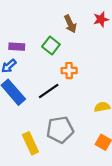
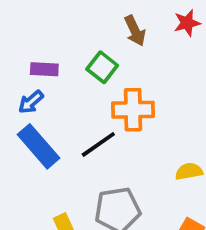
orange cross: (69, 71) -> (133, 110), size x1.5

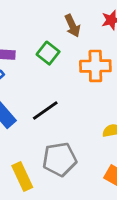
orange cross: (133, 110) -> (95, 66), moved

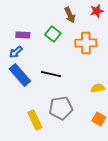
black line: (45, 110) -> (51, 74), turned 48

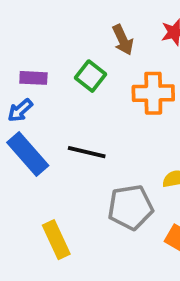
gray pentagon: (61, 108) -> (130, 207), moved

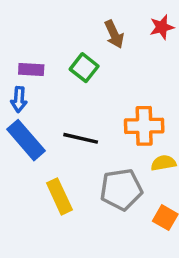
orange cross: (153, 93) -> (144, 126), moved
blue arrow: (20, 110) -> (19, 99), turned -45
yellow rectangle: (56, 240) -> (59, 196), moved

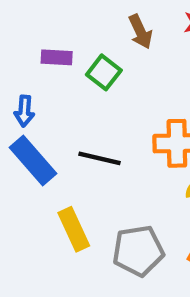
purple rectangle: (31, 69) -> (57, 57), moved
gray pentagon: (121, 189) -> (138, 251), moved

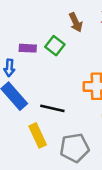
purple rectangle: (57, 57) -> (28, 48), moved
black line: (100, 158) -> (52, 108), moved

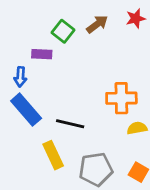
brown arrow: (76, 22) -> (97, 24), turned -102
green square: (55, 46) -> (63, 31), moved

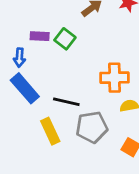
green square: (63, 31) -> (65, 39), moved
gray pentagon: (96, 169) -> (92, 127), moved

